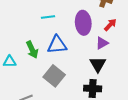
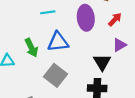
purple triangle: (102, 43) -> (120, 45), moved

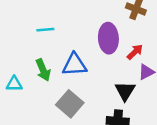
cyan line: (48, 12) -> (45, 30), moved
red arrow: (115, 19) -> (135, 52), moved

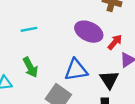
purple ellipse: (108, 38) -> (89, 32), turned -56
blue triangle: (75, 65) -> (76, 70), moved

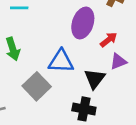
purple ellipse: (89, 32) -> (83, 23), turned 72

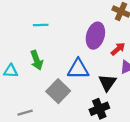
black cross: (84, 109) -> (99, 109), turned -30

